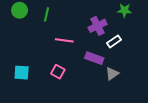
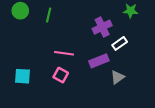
pink line: (64, 40) -> (64, 53), moved
purple rectangle: (94, 58) -> (99, 61), turned -42

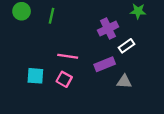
cyan square: (22, 76) -> (35, 76), moved
gray triangle: (117, 77) -> (124, 82), turned 40

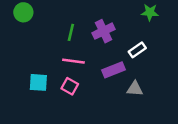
green line: (52, 16) -> (71, 32), moved
purple cross: (108, 29) -> (103, 31), moved

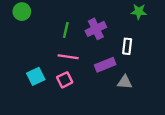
white rectangle: (137, 50) -> (127, 46), turned -49
cyan square: (38, 82) -> (36, 76), turned -30
pink square: (70, 86) -> (65, 80), turned 35

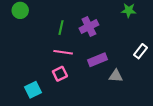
white rectangle: (127, 46) -> (140, 51), moved, turned 32
cyan square: (36, 76) -> (33, 90), moved

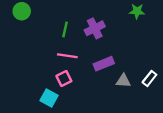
white rectangle: (140, 51) -> (149, 79), moved
cyan square: (33, 90) -> (49, 98), moved, turned -35

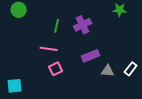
pink line: (67, 56) -> (49, 49), moved
cyan square: (49, 98) -> (15, 86), moved, turned -35

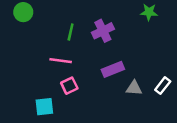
cyan square: (15, 86) -> (44, 107), moved

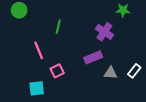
purple cross: (103, 31) -> (104, 32), moved, turned -30
pink line: (61, 61) -> (39, 50), moved, turned 60

